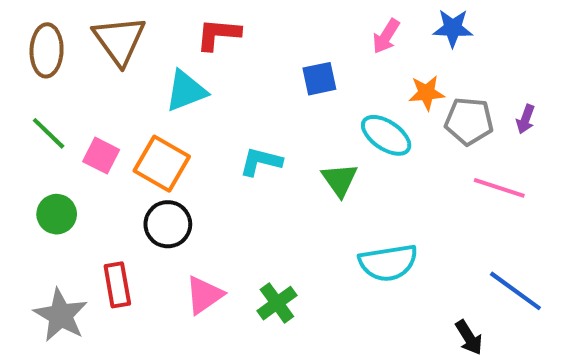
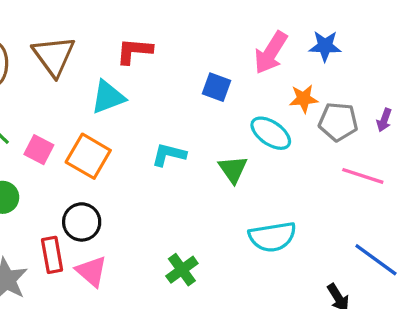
pink arrow: (386, 36) -> (271, 53), size x1.5
blue square: (319, 79) -> (216, 87), turned 32
black circle: (168, 224) -> (82, 222), moved
pink triangle: (204, 295) -> (92, 271), moved, turned -44

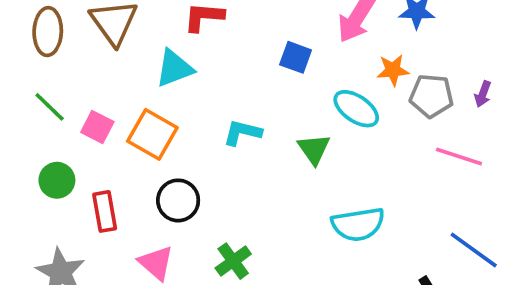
black circle: (82, 222) -> (178, 200), moved
red rectangle: (52, 255) -> (105, 211), moved
green cross: (182, 270) -> (233, 261), moved

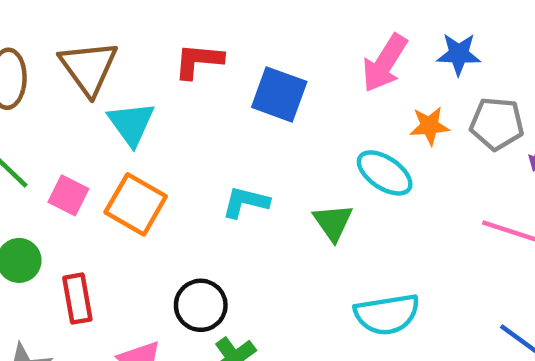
blue square: (296, 57) -> (279, 94), moved, size x1.4
cyan triangle: (174, 68) -> (131, 124), moved, turned -45
gray pentagon: (431, 96) -> (497, 124), moved
black circle: (178, 200) -> (201, 305), moved

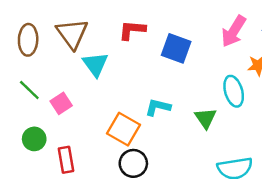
cyan ellipse: (385, 173) -> (234, 91), turned 40
pink square: (68, 195) -> (61, 103), turned 30
orange square: (136, 204) -> (124, 129), moved

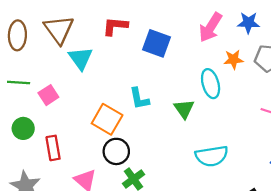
green line: (29, 90) -> (19, 82), turned -40
cyan L-shape: (158, 107) -> (139, 99), turned -115

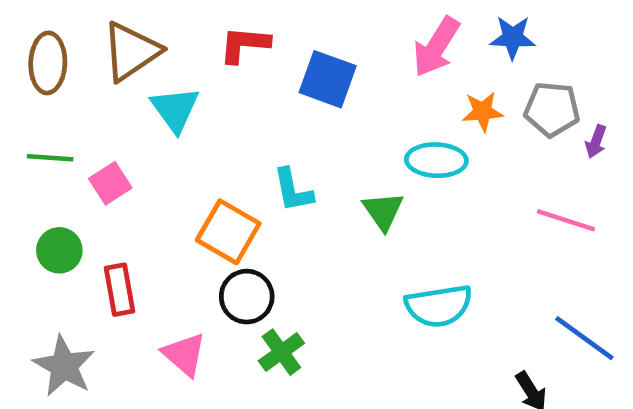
brown triangle: (59, 30) -> (131, 51), turned 32
cyan ellipse: (211, 84) -> (436, 160), turned -72

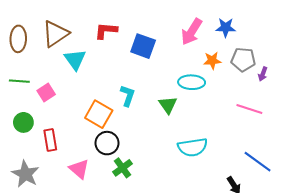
cyan L-shape: (293, 190) -> (128, 96), turned -150

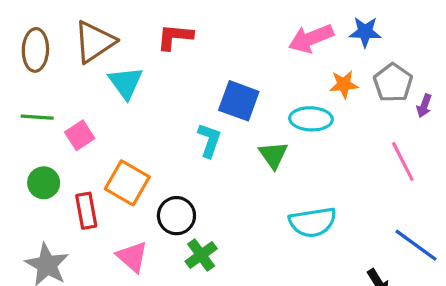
pink arrow: (192, 32) -> (311, 38), turned 36
blue square: (143, 46) -> (239, 101), moved
gray pentagon: (243, 60) -> (393, 83), turned 30
pink line: (249, 109) -> (403, 162), turned 45
orange square: (99, 114) -> (127, 183), moved

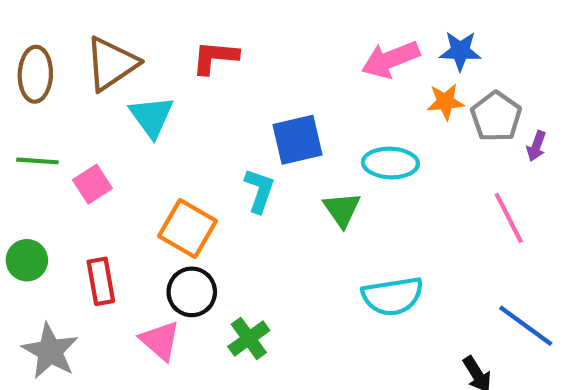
orange star: (344, 84) -> (445, 102), moved
blue square: (239, 101) -> (297, 140), turned -33
green circle: (44, 183) -> (27, 260), moved
orange square: (127, 183) -> (188, 229), moved
black circle: (176, 216) -> (192, 292), moved

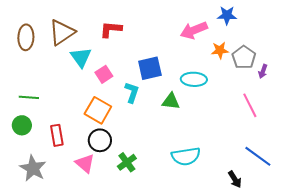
blue star: (460, 51) -> (227, 15), moved
green line: (37, 161) -> (29, 97), moved
pink square: (92, 184) -> (104, 74), moved
green triangle: (342, 209) -> (171, 101), turned -48
cyan semicircle: (393, 296) -> (186, 156), moved

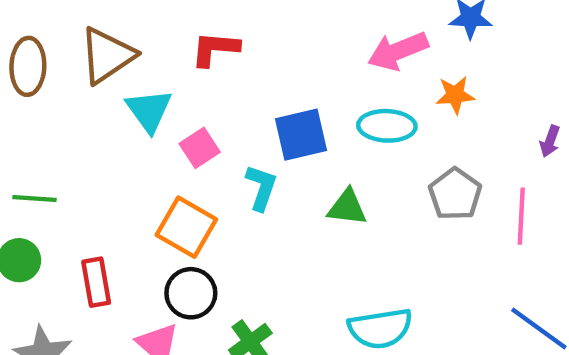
gray pentagon: (244, 57) -> (455, 194), moved
cyan ellipse: (194, 79) -> (387, 126), moved
pink line: (250, 105) -> (521, 216), turned 30

